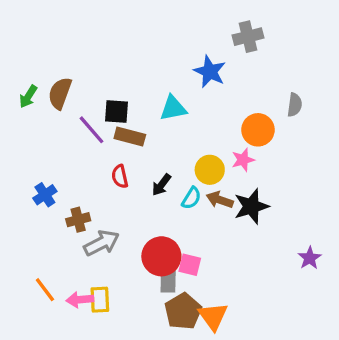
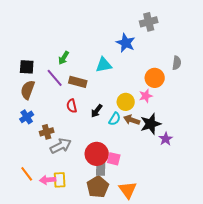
brown semicircle: (60, 93) -> (28, 90), moved
green arrow: (28, 97) -> (64, 58), moved
black square: (116, 112) -> (27, 67), moved
purple star: (310, 258) -> (166, 139), moved
brown pentagon: (183, 311) -> (98, 187), moved

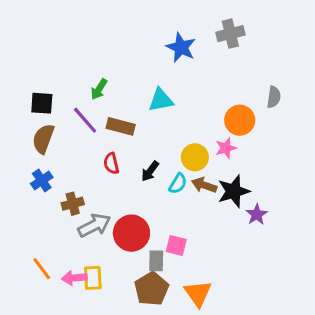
blue star: (126, 43) -> (181, 47), moved
red circle: (97, 154) -> (131, 233), moved

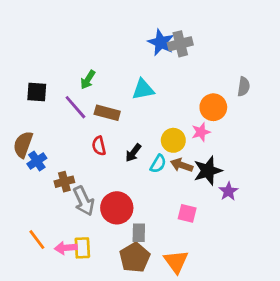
gray cross: (230, 34) -> (180, 44), moved
brown semicircle: (43, 139) -> (23, 144), moved
gray arrow: (94, 225) -> (84, 201), turned 92
pink square: (176, 245) -> (187, 213), moved

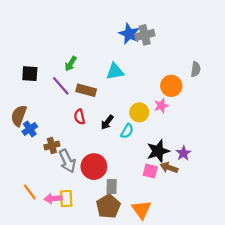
brown arrow: (182, 165) -> (169, 168), moved
black star: (208, 171) -> (158, 151), moved

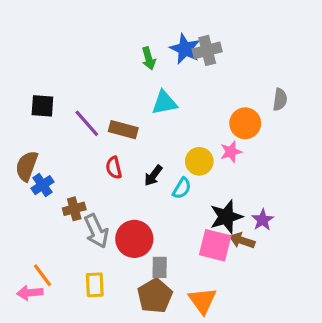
green arrow: (71, 64) -> (149, 58), moved, turned -48
pink square: (150, 171) -> (215, 245), size x1.5
pink arrow: (53, 199) -> (30, 293), moved

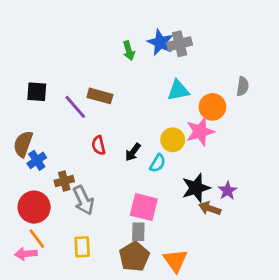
cyan triangle: (164, 103) -> (178, 90), moved
brown rectangle: (123, 130) -> (100, 96), moved
pink star: (231, 152) -> (200, 132), size x1.5
red circle: (134, 239) -> (34, 207), moved
pink square: (215, 245) -> (144, 207), moved

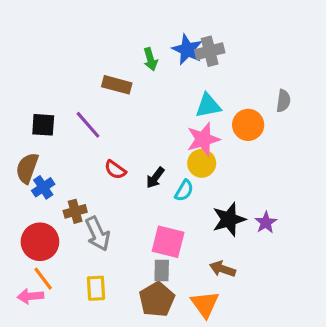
black square: (37, 92) -> (43, 125), moved
brown rectangle: (100, 96) -> (117, 85), moved
pink star: (200, 132) -> (203, 139), moved
red semicircle: (99, 145) -> (115, 170), turned -42
brown arrow: (210, 208) -> (223, 269), moved

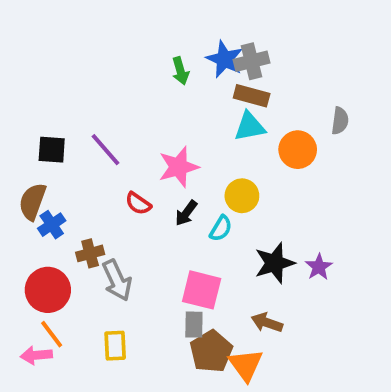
brown rectangle: (117, 85) -> (252, 96), moved
pink star: (203, 139) -> (179, 167), moved
brown pentagon: (157, 299) -> (211, 351), moved

